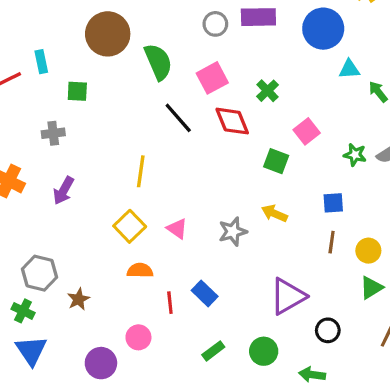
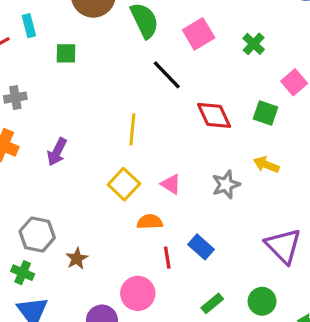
red diamond: (232, 121) -> (214, 115), moved
gray cross: (53, 133) -> (15, 98), moved
orange semicircle: (140, 271) -> (150, 222), moved
purple triangle: (288, 296) -> (283, 246), turned -42
pink circle: (138, 337) -> (138, 293), size x1.4

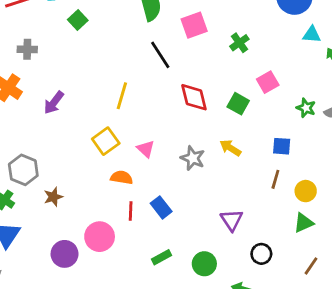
green square: (66, 53) -> (78, 20), turned 36
gray star: (226, 184) -> (193, 158), turned 30
purple triangle: (283, 246) -> (232, 220), size x0.7

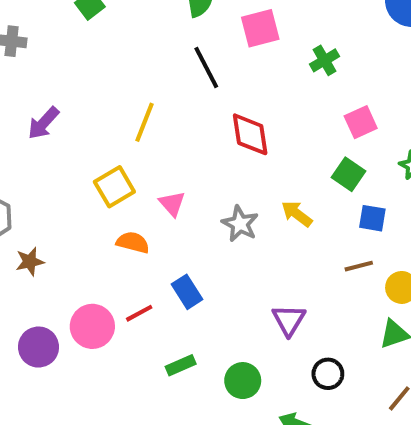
green square: (238, 104) -> (349, 174), moved
brown line: (275, 179) -> (359, 266), turned 54
red line: (131, 211) -> (139, 313), moved, turned 54

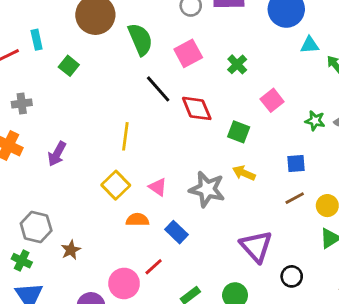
red diamond: (250, 134) -> (197, 108), moved
green square: (349, 174) -> (239, 132), moved
gray star: (240, 224) -> (207, 189), size x1.4
blue rectangle: (187, 292) -> (177, 232), moved
purple triangle: (289, 320) -> (256, 246), size x1.4

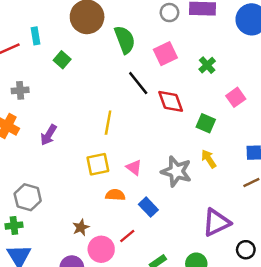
yellow arrow: (244, 173) -> (209, 159), turned 30
yellow square: (116, 185) -> (98, 164), turned 30
purple triangle: (256, 246) -> (216, 222), turned 44
brown star: (71, 250) -> (81, 227), moved
green cross: (22, 261) -> (14, 226), turned -35

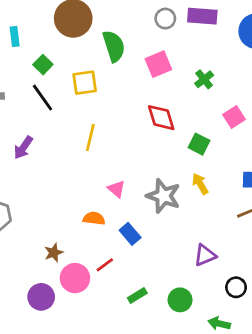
black line: (138, 83) -> (42, 98), moved
yellow square: (98, 164) -> (85, 83), moved
purple triangle: (216, 222) -> (205, 255), size x0.7

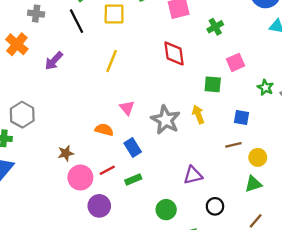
green square: (199, 144) -> (213, 84), moved, turned -30
green rectangle: (137, 296) -> (133, 179), moved
purple circle: (41, 297) -> (99, 206), moved

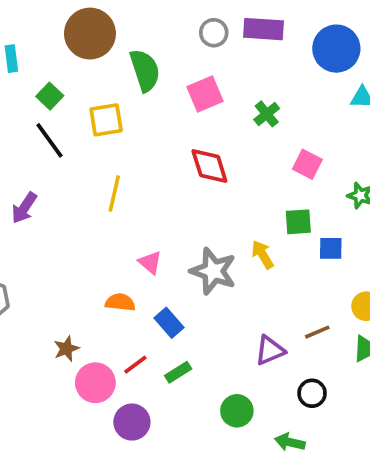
pink square: (236, 62) -> (307, 164), turned -30
green square: (213, 84) -> (298, 222), moved
brown line: (233, 145) -> (317, 332), moved

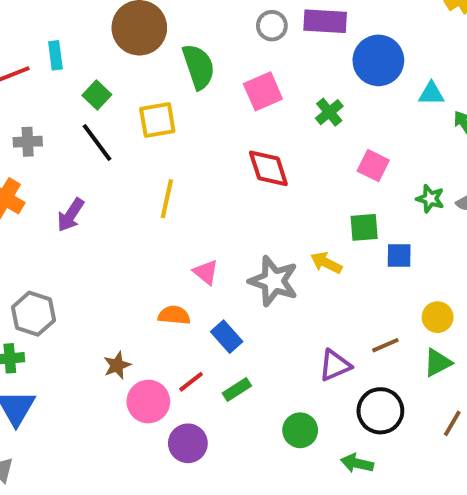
blue circle: (336, 49) -> (378, 60), moved
yellow arrow: (263, 255) -> (326, 263), turned -32
black circle: (312, 393) -> (380, 411), size x1.5

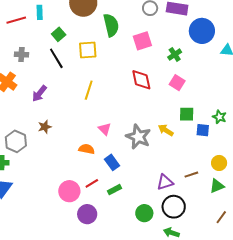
pink square: (373, 166) -> (177, 83), moved
green star: (430, 199) -> (219, 117), moved
brown star: (117, 365) -> (45, 127), moved
black circle: (380, 411) -> (174, 207), moved

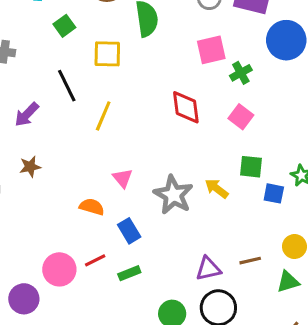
pink square: (142, 41) -> (211, 50), moved
black line: (56, 58) -> (67, 86), moved
purple circle: (87, 214) -> (24, 299), moved

